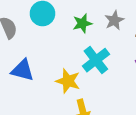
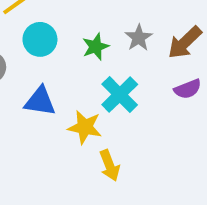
blue triangle: (23, 70) -> (40, 101), moved

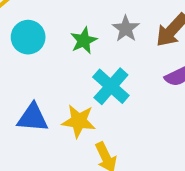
blue triangle: (40, 101) -> (33, 118), moved

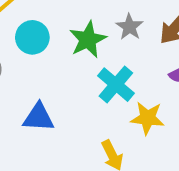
green star: (84, 40) -> (88, 40), size x1.4
yellow star: (79, 121) -> (147, 118), moved

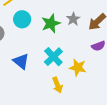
cyan cross: (116, 85) -> (53, 57), moved
blue triangle: (39, 117) -> (21, 61), turned 30

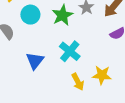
blue triangle: (21, 61) -> (35, 61), turned 36
yellow star: (78, 67) -> (102, 75), moved

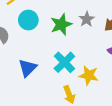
yellow star: (102, 75) -> (89, 75), moved

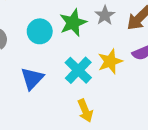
cyan circle: (28, 20) -> (40, 31), moved
yellow star: (89, 75) -> (110, 61), moved, turned -30

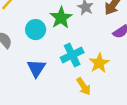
yellow star: (110, 61) -> (99, 63), moved
cyan cross: (78, 70) -> (72, 55), turned 30

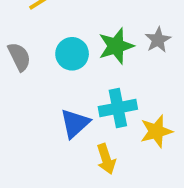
blue triangle: (36, 68) -> (75, 123), moved
yellow arrow: (84, 86) -> (106, 159), moved

